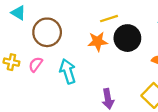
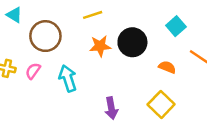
yellow line: (109, 19) -> (93, 15), moved

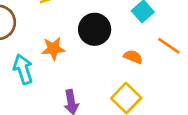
orange star: (100, 46) -> (53, 49), moved

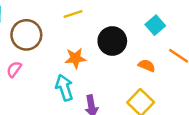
cyan arrow: (23, 69) -> (64, 88), moved

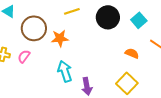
black circle: (112, 41) -> (108, 17), moved
orange star: (75, 58) -> (60, 38), moved

